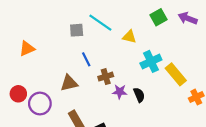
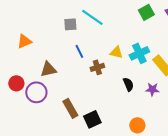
yellow triangle: (129, 37) -> (116, 52), moved
brown triangle: (69, 83) -> (48, 69), moved
purple star: (120, 92) -> (152, 89), moved

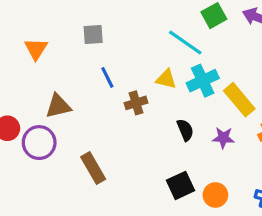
cyan line: (92, 17) -> (185, 43), moved
orange triangle: (24, 41) -> (36, 49), moved, turned -35
black square: (92, 119) -> (180, 185), moved
orange circle: (137, 125) -> (215, 195), moved

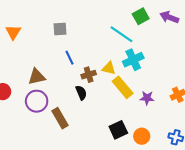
orange triangle: (36, 49) -> (13, 32), moved
yellow triangle: (166, 79) -> (109, 68), moved
yellow rectangle: (239, 100) -> (123, 87), moved
black semicircle: (185, 130) -> (81, 93), moved
purple circle: (39, 143) -> (37, 101), moved

